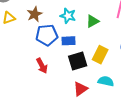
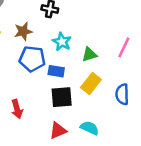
yellow rectangle: (100, 55) -> (91, 84), moved
red arrow: (42, 66) -> (17, 109), moved

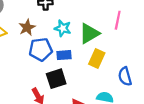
green triangle: (89, 54) -> (89, 34), size x1.5
blue semicircle: (122, 94) -> (125, 76), moved
black square: (62, 97) -> (56, 79), moved

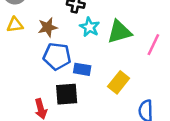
cyan star: (63, 28) -> (90, 27), moved
green triangle: (89, 34) -> (119, 32), moved

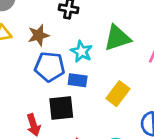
cyan star: (90, 27) -> (81, 51), moved

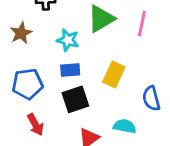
blue pentagon: (50, 67) -> (27, 84), moved
black square: (61, 108) -> (75, 99), moved

